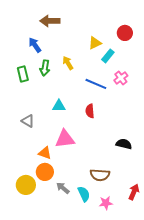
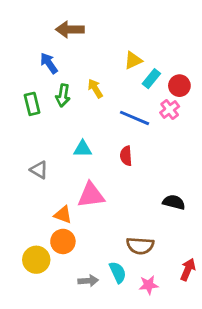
red circle: (125, 33) -> (179, 86), moved
gray arrow: (63, 188) -> (88, 281), moved, turned 136

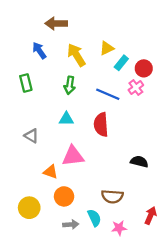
yellow arrow: (95, 88) -> (76, 55), moved, size x1.5
green arrow: (63, 95) -> (70, 85), moved
red semicircle: (126, 156) -> (101, 125), size x1.5
orange circle: (63, 241) -> (64, 196), moved

